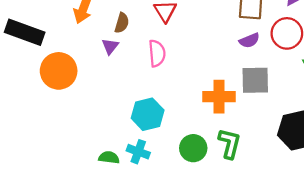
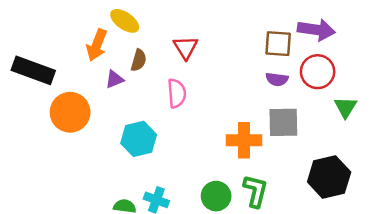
purple semicircle: (249, 40) -> (277, 79), turned 30
purple triangle: (110, 46) -> (115, 79), moved, turned 30
cyan hexagon: (148, 114) -> (139, 139), moved

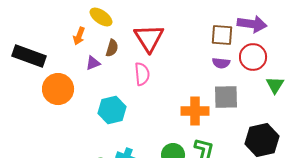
orange arrow: (97, 45) -> (79, 36), size x0.7
red triangle: (186, 48) -> (149, 38), size x1.5

